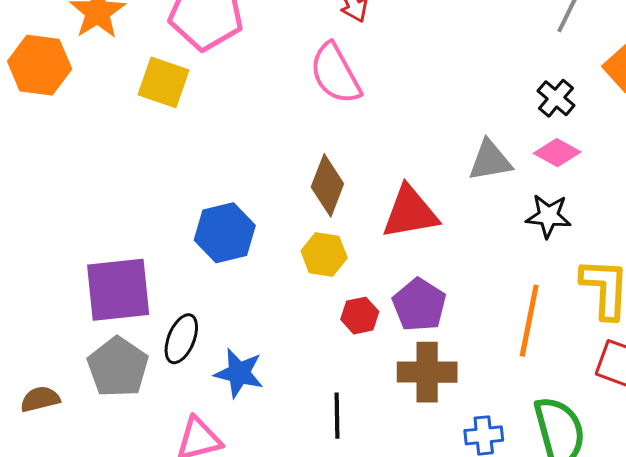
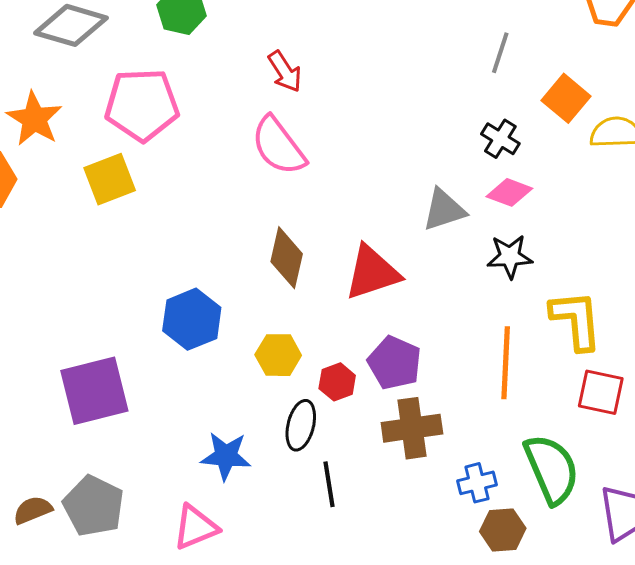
yellow square: (163, 82) -> (110, 179), turned -32
yellow hexagon: (324, 254) -> (278, 355), moved
black ellipse: (181, 339) -> (301, 425), moved
gray pentagon: (118, 367) -> (94, 506), moved

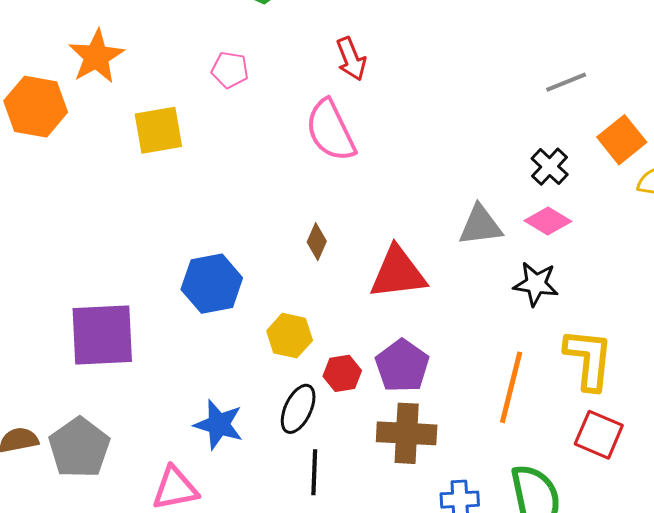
gray line: (500, 53) -> (566, 82), turned 39
pink pentagon: (142, 105) -> (230, 70), moved, size x0.5
brown diamond: (287, 258) -> (317, 242), size x0.6

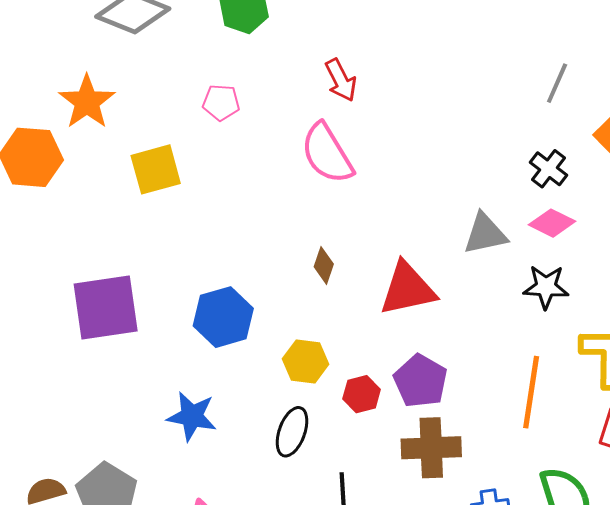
gray line: (566, 82) -> (557, 83), turned -39
purple square: (102, 335) -> (106, 307), moved
black ellipse: (298, 409) -> (292, 432), moved
blue star: (219, 424) -> (192, 416), moved

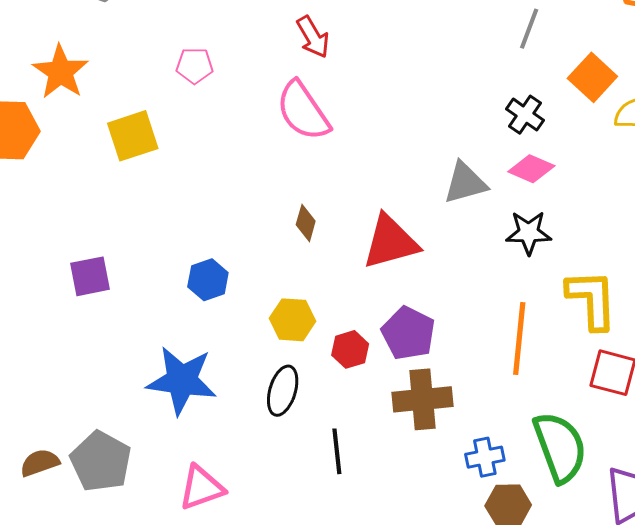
purple square: (106, 307) -> (90, 276), size x0.6
blue hexagon: (223, 317) -> (208, 280), size x0.7
blue star: (192, 416) -> (182, 380), size x1.4

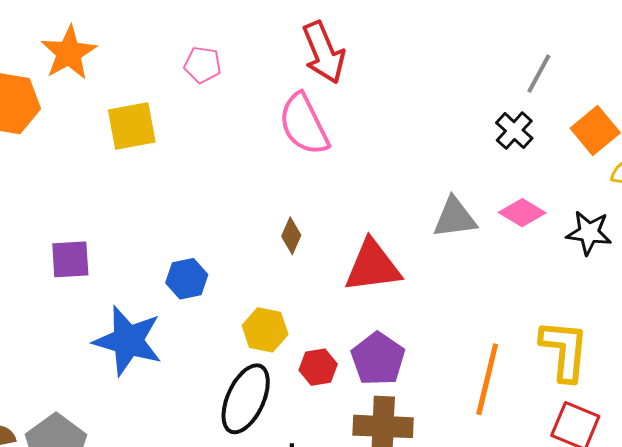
red arrow: (313, 37) -> (324, 53), size x1.4
black cross: (525, 115) -> (514, 131), moved
black star: (529, 233) -> (589, 233), moved
blue star: (182, 380) -> (128, 341), moved
black ellipse: (283, 391) -> (246, 399), size x1.4

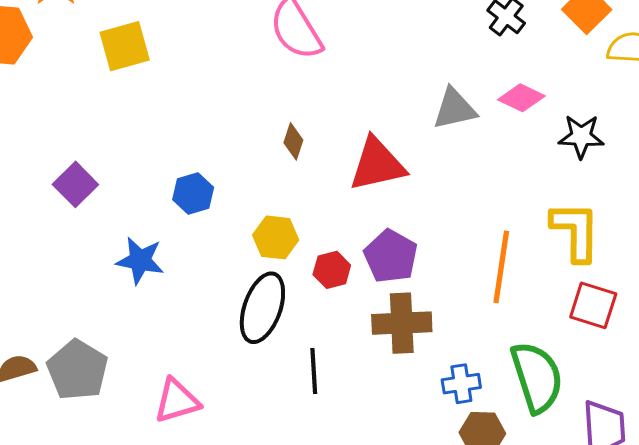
black star: (589, 233) -> (581, 136), moved
purple square: (70, 259) -> (75, 184), turned -36
blue star: (128, 341) -> (140, 260), size x0.7

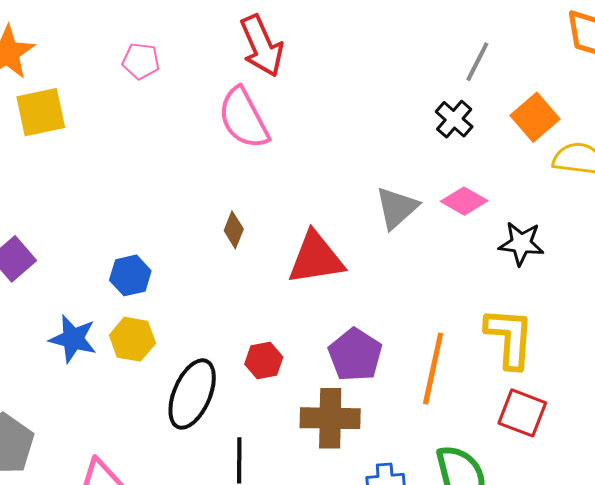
yellow square: (125, 46) -> (41, 112), moved
gray triangle: (455, 109) -> (397, 208), turned -33
yellow hexagon: (276, 237) -> (132, 339), moved
purple pentagon: (391, 256) -> (355, 355), moved

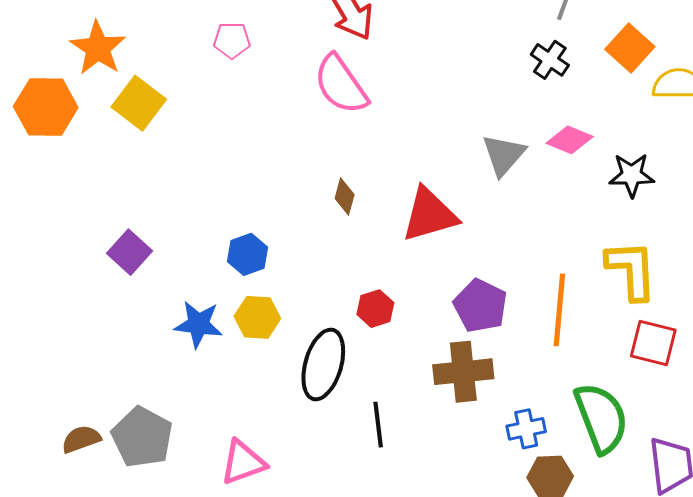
yellow square: (41, 112) -> (139, 103), turned -34
red hexagon: (264, 361) -> (375, 309), moved

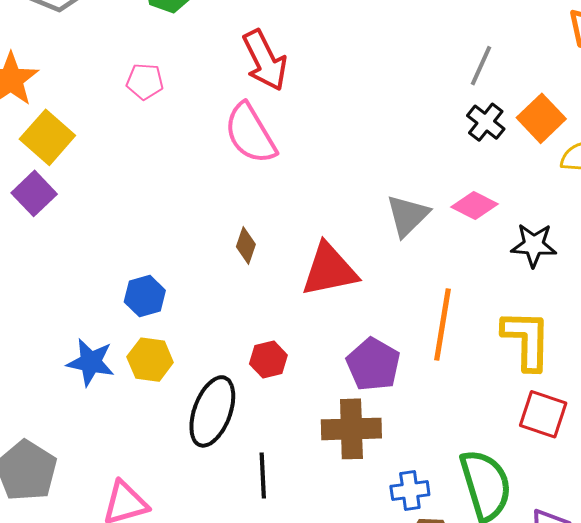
black cross: (550, 60) -> (486, 122), moved
purple square: (129, 252) -> (34, 193), moved
orange line: (559, 310) -> (443, 324), moved

